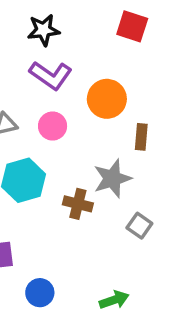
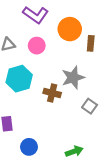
brown rectangle: (141, 137) -> (91, 43), moved

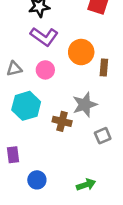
gray square: (90, 106) -> (103, 136), turned 32

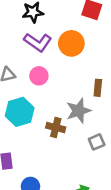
orange circle: (81, 52) -> (71, 43), moved
brown rectangle: (104, 68) -> (98, 88), moved

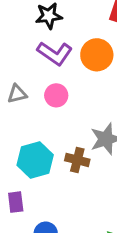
cyan hexagon: (20, 112) -> (35, 160), moved

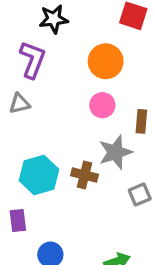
purple L-shape: (55, 53) -> (32, 60), moved, turned -104
pink circle: (56, 95) -> (102, 105), moved

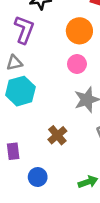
cyan hexagon: (39, 175) -> (20, 91), moved
brown cross: (84, 175) -> (57, 135), moved, turned 36

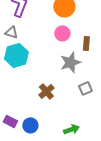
gray triangle: (14, 63) -> (11, 32), turned 32
purple rectangle: (13, 151) -> (10, 121), moved, turned -56

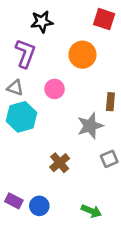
pink circle: (62, 33) -> (55, 89), moved
green arrow: (71, 129) -> (91, 211), turned 42

